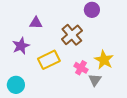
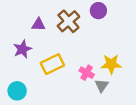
brown cross: (72, 35) -> (68, 21), moved
yellow star: (104, 60) -> (111, 64), turned -30

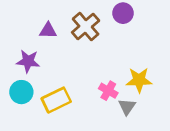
purple star: (22, 49) -> (28, 61), turned 30
yellow rectangle: (52, 64) -> (56, 100), moved
cyan circle: (17, 91) -> (21, 92), moved

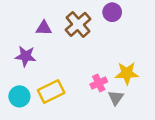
pink cross: (108, 91) -> (99, 83), turned 35
cyan circle: (21, 92) -> (19, 96), moved

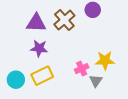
purple triangle: (44, 28) -> (36, 23), size x1.5
purple star: (26, 56) -> (39, 48), moved

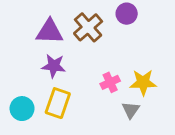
pink cross: (82, 69) -> (110, 82), moved
yellow rectangle: (42, 76) -> (58, 103), turned -45

